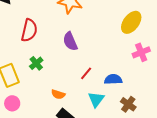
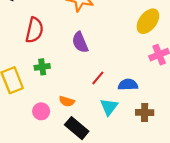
green cross: (36, 63) -> (42, 67), turned 32
pink circle: (12, 103) -> (41, 111), moved
brown cross: (128, 104) -> (145, 112), turned -35

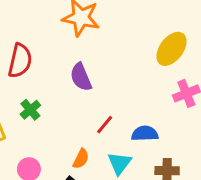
green cross: (42, 67) -> (30, 110), turned -32
orange semicircle: (67, 101) -> (81, 159), moved, turned -80

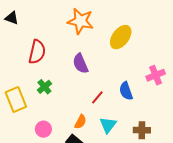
yellow ellipse: (172, 49) -> (121, 37), moved
blue semicircle: (145, 134) -> (126, 91), moved, turned -108

